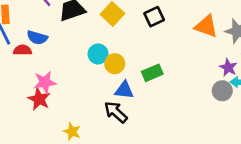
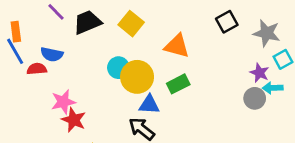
black square: (154, 17) -> (227, 22), moved
orange triangle: (206, 26) -> (177, 46), moved
yellow circle: (115, 64) -> (137, 77), size x1.5
red star: (39, 99) -> (74, 120), moved

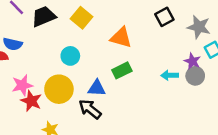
yellow circle: (137, 77) -> (59, 89), moved
cyan arrow: (273, 88) -> (170, 75), moved
gray circle: (255, 98) -> (195, 76), moved

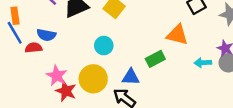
orange triangle: (121, 38) -> (177, 35), moved
pink star: (22, 85) -> (57, 76), turned -30

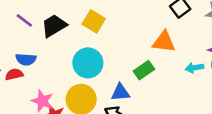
cyan circle: (104, 46) -> (88, 63), size x1.5

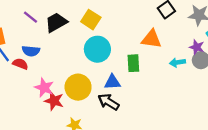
cyan circle: (88, 63) -> (97, 49), moved
green rectangle: (144, 70) -> (133, 63), turned -60
red semicircle: (14, 74) -> (20, 64), turned 32

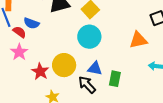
orange triangle: (151, 39) -> (138, 40), turned -36
green rectangle: (133, 63) -> (115, 79), moved
pink star: (44, 88) -> (19, 52), moved

